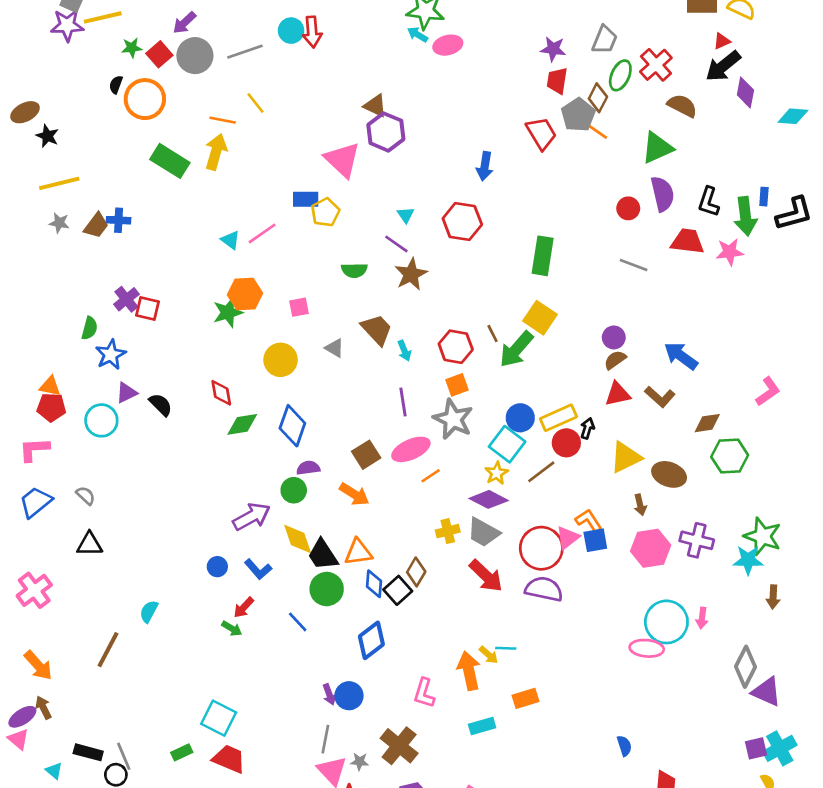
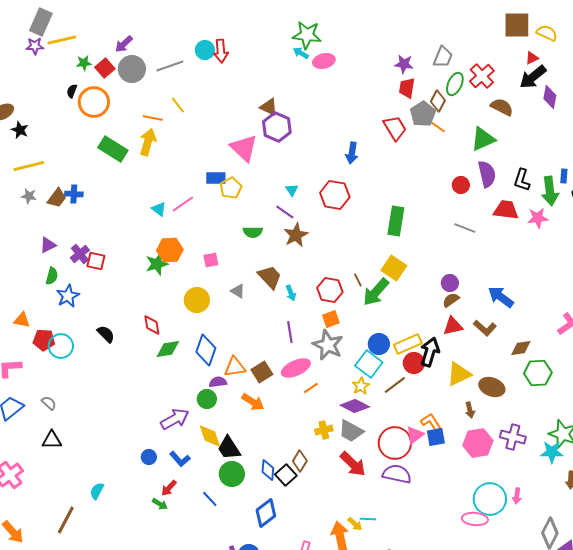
purple star: (67, 25) -> (35, 46), size x0.7
purple triangle: (126, 393) -> (48, 245), moved
red pentagon: (51, 407) -> (44, 340), moved
black arrow: (587, 428) -> (430, 352), size x1.8
orange triangle: (358, 552) -> (235, 367), moved

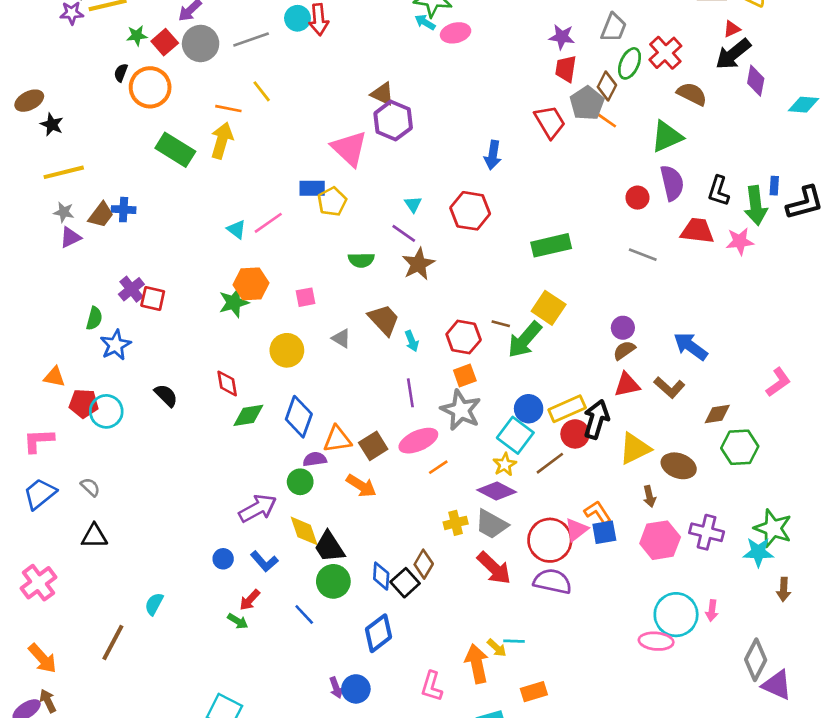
green rectangle: (396, 221) -> (551, 245), turned 68
purple triangle: (48, 245) -> (70, 237), moved
brown line: (358, 280) -> (501, 324), turned -48

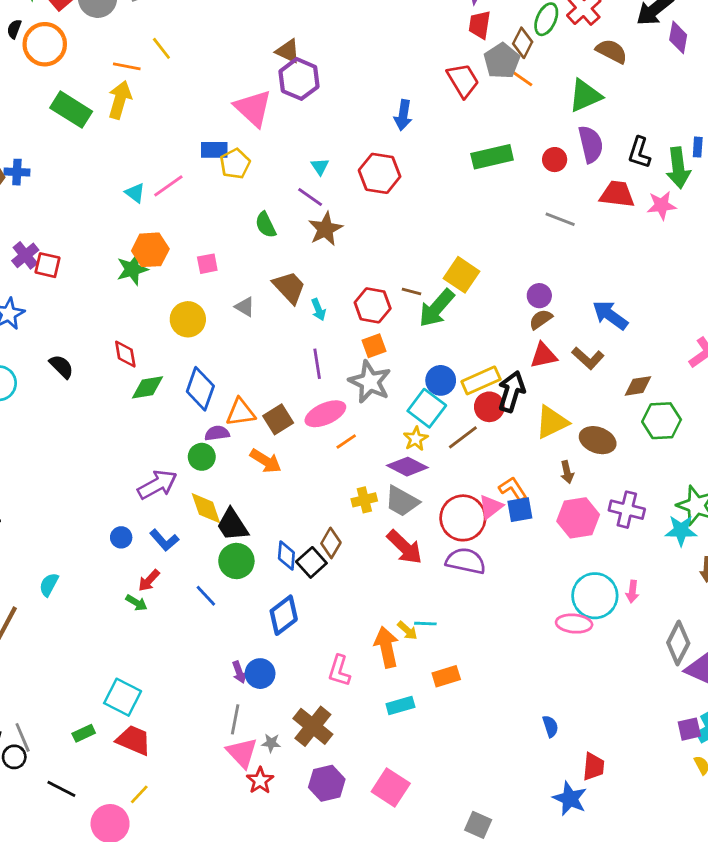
green rectangle: (551, 245) -> (492, 157), moved
green semicircle: (361, 260) -> (266, 225), turned 65

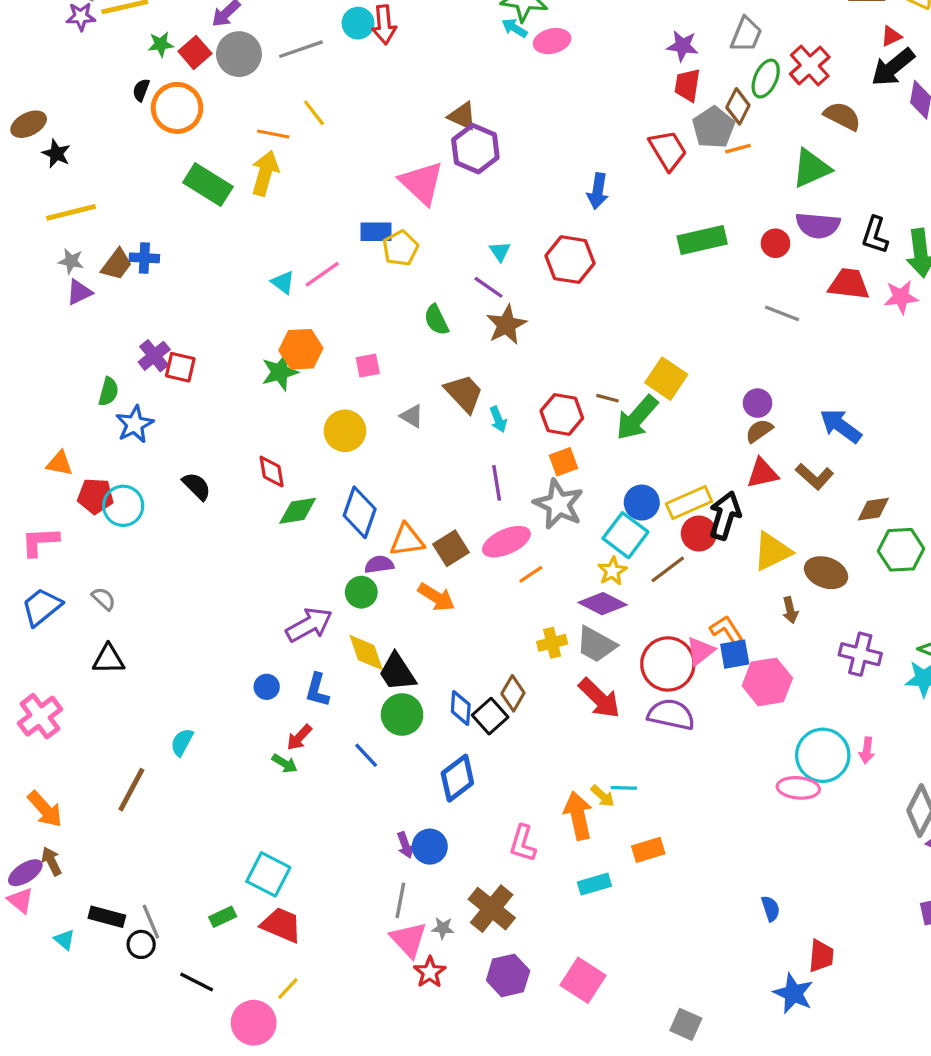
orange line: (523, 79) -> (738, 149), turned -50
purple semicircle: (591, 144) -> (818, 225), turned 108
pink hexagon: (578, 518) -> (767, 682), moved
blue L-shape: (164, 540) -> (317, 690), turned 56

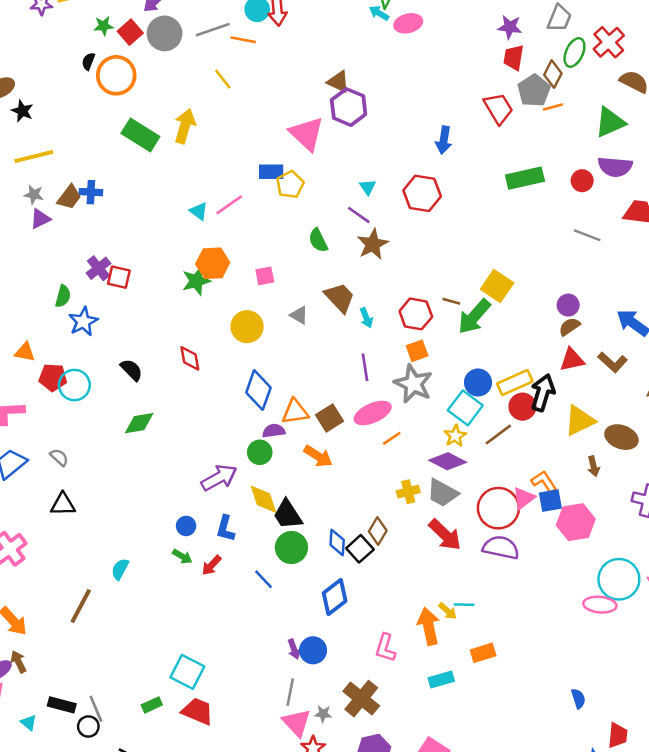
orange line: (273, 134) -> (243, 40), moved
green diamond: (298, 511) -> (139, 423), moved
green arrow: (285, 763) -> (182, 556), moved

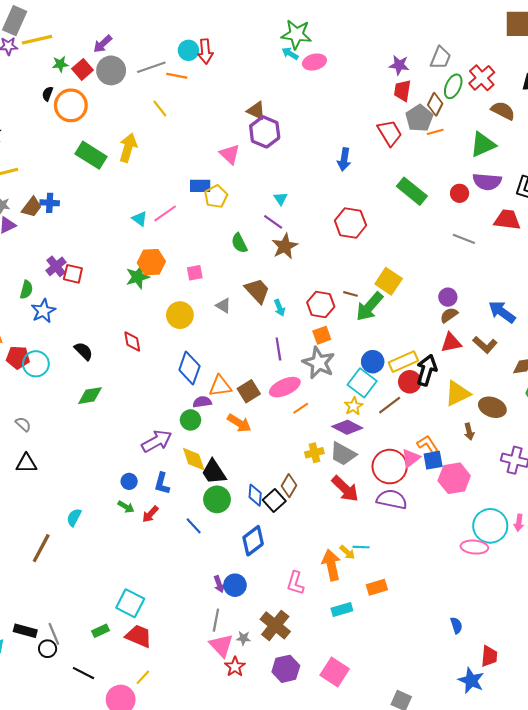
pink triangle: (307, 134) -> (230, 154), size x0.7
green rectangle: (525, 178) -> (412, 191), turned 52
red hexagon: (422, 193) -> (350, 223), moved

